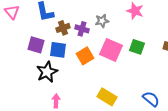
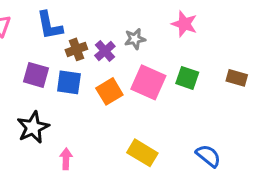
purple cross: (82, 29) -> (105, 51), turned 32
black star: (47, 72) -> (33, 127), moved

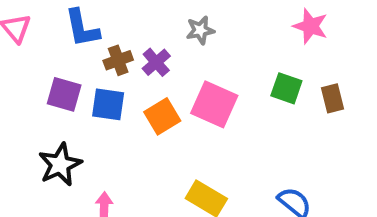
pink star: (184, 24) -> (310, 26), moved
gray star: (135, 39) -> (200, 30), moved
green square: (187, 78) -> (286, 88), moved
brown rectangle: (237, 78) -> (332, 98), turned 60

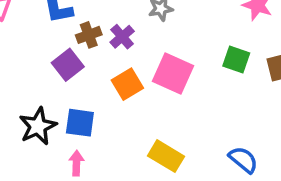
purple square: (64, 94) -> (68, 65), moved, turned 36
blue square: (108, 104) -> (80, 123), moved

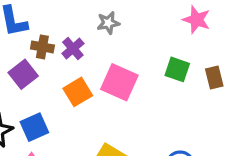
brown cross: (89, 35) -> (42, 47), turned 30
blue square: (80, 123) -> (34, 127), turned -32

